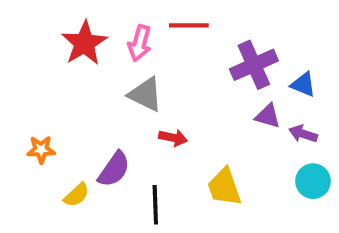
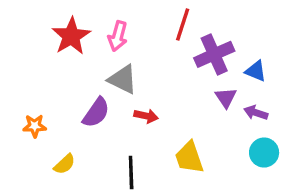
red line: (189, 25) -> (183, 24), moved, turned -72
purple triangle: (268, 116) -> (226, 98), turned 40
purple semicircle: (114, 169) -> (96, 113), moved

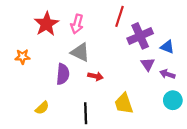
purple semicircle: (96, 113) -> (63, 74), turned -30
orange star: (35, 126) -> (22, 57), moved

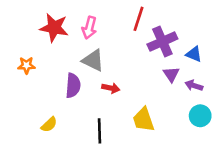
red star: (46, 24) -> (54, 28), turned -30

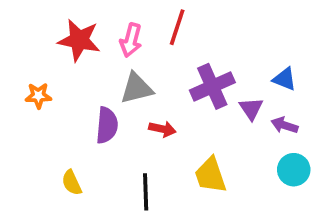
red line: (138, 19) -> (177, 27), moved
purple cross: (162, 42) -> (212, 86), moved
gray triangle: (93, 60) -> (136, 88), turned -40
yellow semicircle: (49, 125) -> (72, 183), turned 108

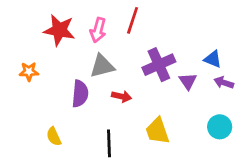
purple arrow: (284, 125) -> (224, 83), moved

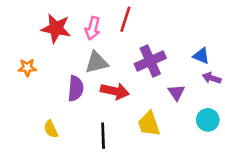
purple triangle: (188, 81) -> (176, 92), moved
red arrow: (122, 96) -> (115, 91), size x1.5

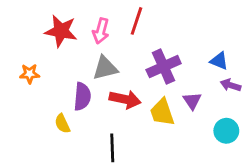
yellow trapezoid: (149, 124) -> (162, 112), moved
yellow semicircle: (51, 129) -> (62, 124), moved

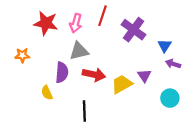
blue triangle: (219, 61) -> (165, 46), turned 40
purple cross: (164, 67) -> (134, 30), moved, turned -30
yellow trapezoid: (162, 112) -> (122, 84), turned 80

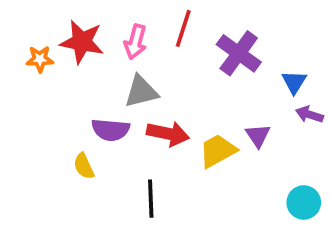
orange star: (22, 55) -> (40, 59), moved
purple semicircle: (62, 72) -> (111, 130), turned 90
cyan circle: (170, 98) -> (304, 202), moved

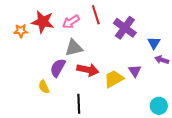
red line: (183, 28) -> (96, 15), turned -36
pink arrow: (135, 42) -> (71, 22), turned 42
purple semicircle: (111, 130) -> (58, 68), turned 114

